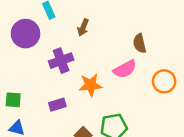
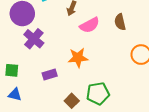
purple cross: (61, 61) -> (34, 39), moved, turned -30
pink semicircle: (125, 69) -> (90, 25), moved

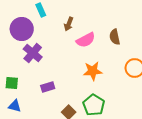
orange star: (78, 58) -> (93, 71), moved
green pentagon: (98, 93) -> (94, 105), turned -30

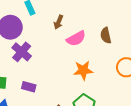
purple rectangle: (48, 87) -> (29, 87), moved, turned 32

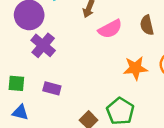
orange star: (83, 70) -> (135, 68), moved

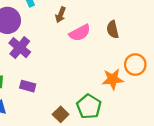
orange star: (135, 68) -> (113, 79), moved

